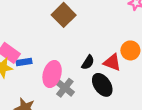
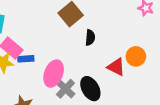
black semicircle: (88, 62) -> (90, 38), moved, turned -32
black ellipse: (102, 85) -> (90, 89), moved

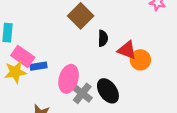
orange circle: (136, 56) -> (140, 60), moved
red triangle: (116, 67) -> (127, 50), moved

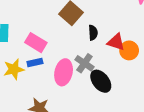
pink rectangle: (23, 56) -> (36, 43), moved
gray cross: (82, 93) -> (84, 63), moved

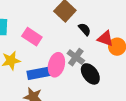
black semicircle: (93, 33) -> (85, 29), turned -40
blue rectangle: (35, 62) -> (39, 73), moved, size x1.6

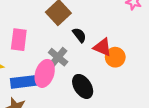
pink rectangle: (32, 37) -> (19, 40), turned 60
gray cross: (76, 57) -> (58, 57), moved

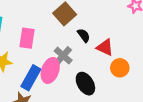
orange circle: (115, 57) -> (120, 68), moved
blue rectangle: (24, 82) -> (31, 78), turned -55

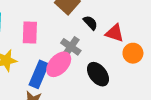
pink ellipse: (50, 70) -> (59, 64), turned 30

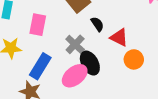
pink ellipse: (59, 64) -> (75, 76), moved
black ellipse: (98, 74) -> (90, 63), moved

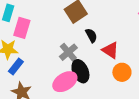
pink rectangle: (38, 25) -> (22, 28), moved
blue rectangle: (40, 66) -> (16, 67), moved, size x0.7

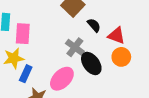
orange circle: (122, 72) -> (121, 57), moved
pink ellipse: (65, 82) -> (62, 79), moved

